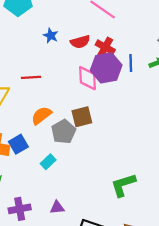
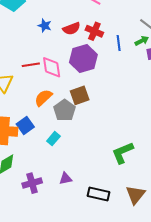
purple hexagon: (106, 68) -> (83, 59), moved
pink diamond: (87, 78) -> (52, 67), moved

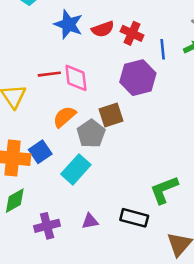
blue star: (45, 26) -> (68, 24), size x1.6
purple hexagon: (83, 59) -> (138, 78), moved
cyan rectangle: (53, 139) -> (76, 169), size x1.6
black rectangle: (98, 194) -> (134, 218), moved

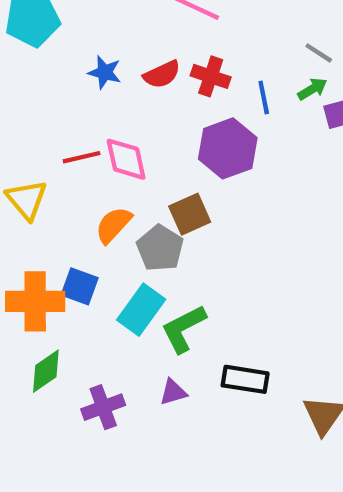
blue star: (68, 24) -> (105, 72), size x0.7
blue square: (40, 152) -> (80, 286), turned -30
green L-shape: (164, 190) -> (184, 329), moved

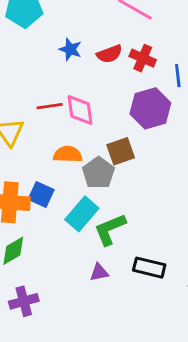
orange semicircle: (113, 225) -> (68, 154), turned 44
purple cross: (103, 407) -> (24, 301), moved

